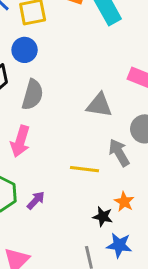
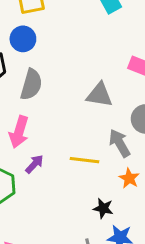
purple arrow: (36, 200) -> (34, 164), moved
orange star: (124, 202) -> (129, 178), moved

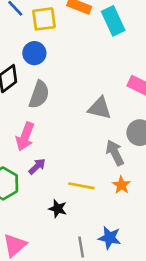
yellow line: (85, 160) -> (81, 186), moved
black star: (103, 208) -> (58, 209), moved

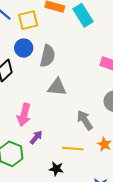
gray semicircle: (39, 95) -> (48, 56), moved
gray triangle: (100, 108) -> (57, 87), moved
gray arrow: (115, 153) -> (85, 120), moved

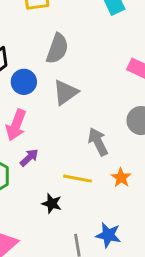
blue circle: (24, 48) -> (24, 82), moved
gray triangle: (57, 87) -> (65, 92), turned -48

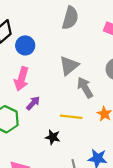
gray semicircle: (57, 49) -> (70, 18), moved
gray triangle: (65, 92) -> (69, 66), moved

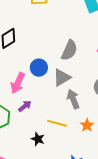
gray semicircle: (70, 18) -> (69, 50), moved
blue circle: (25, 45) -> (39, 68), moved

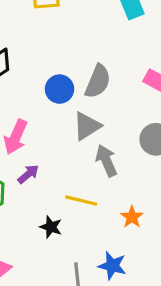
blue circle: (39, 68) -> (59, 89), moved
orange star: (87, 125) -> (132, 217), moved

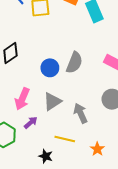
gray triangle: (87, 126) -> (52, 101), moved

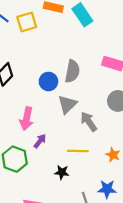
gray triangle: (52, 101) -> (67, 104), moved

